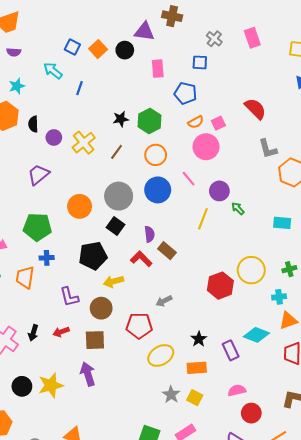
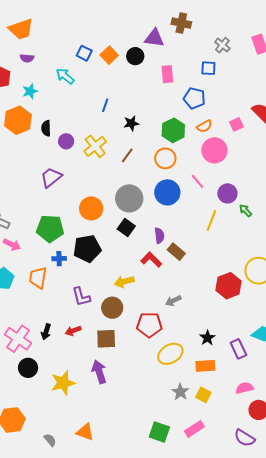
blue line: (80, 88) -> (105, 105), moved
green hexagon: (149, 121) -> (173, 130), moved
pink square: (218, 123) -> (236, 124), moved
black pentagon: (93, 256) -> (87, 249), moved
black circle: (22, 386) -> (28, 368), moved

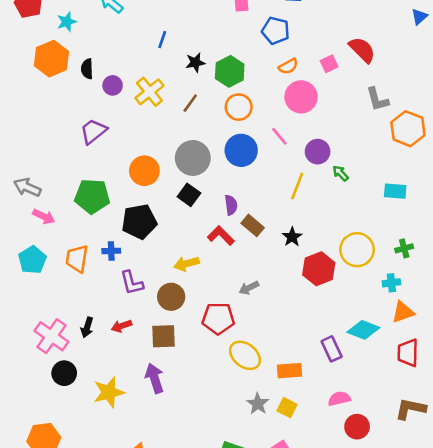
green hexagon: (173, 130) -> (230, 71), moved
blue cross: (59, 259) -> (111, 251), moved
black star: (207, 338) -> (292, 237), moved
yellow ellipse: (170, 354) -> (245, 355), turned 70

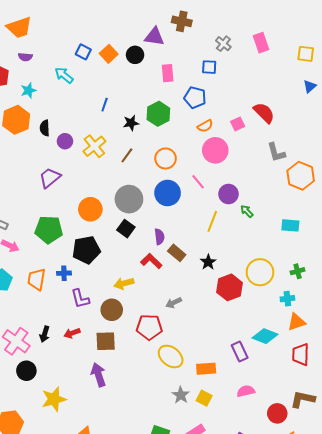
green hexagon: (230, 71) -> (158, 114), moved
yellow star: (109, 392) -> (54, 399), moved
red circle: (357, 427) -> (277, 413), moved

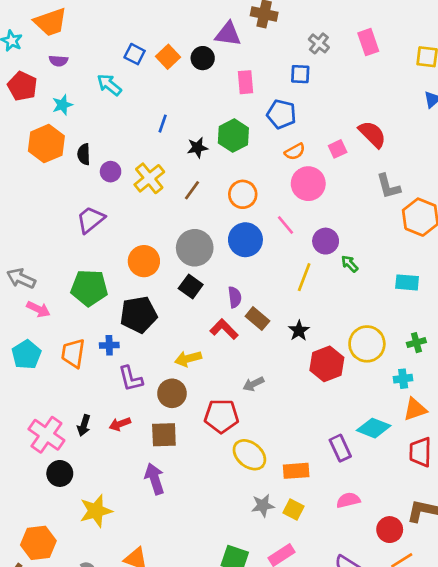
gray star: (181, 395) -> (263, 506), turned 30

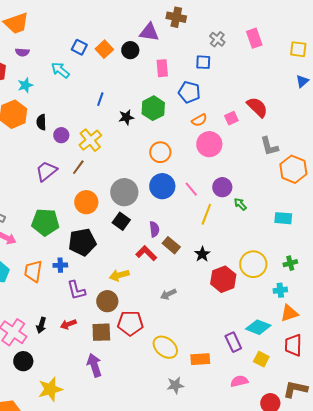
brown line: (192, 190) -> (78, 167), moved
pink line: (285, 225) -> (191, 189), moved
red pentagon: (221, 416) -> (130, 323), moved
yellow square: (294, 510) -> (261, 359), moved

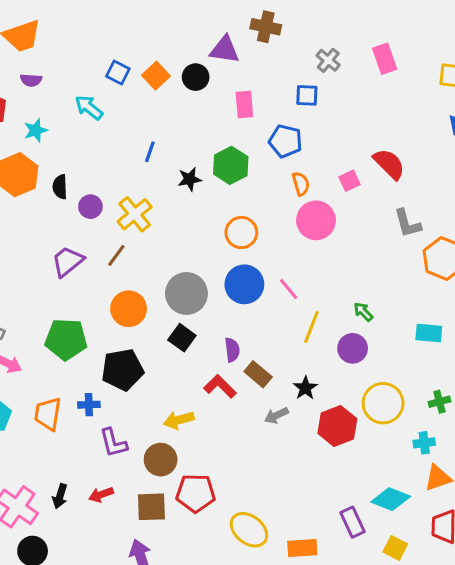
orange semicircle: (199, 120) -> (301, 184), turned -77
purple circle: (222, 187) -> (353, 348), moved
gray arrow: (168, 294) -> (276, 415), moved

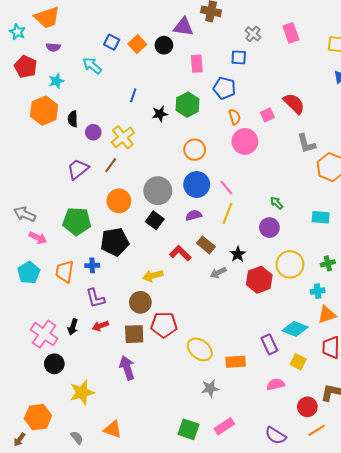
yellow line: (311, 327) -> (227, 213), moved
purple semicircle: (232, 350) -> (194, 215), moved, turned -98
purple L-shape: (113, 443) -> (95, 298), moved

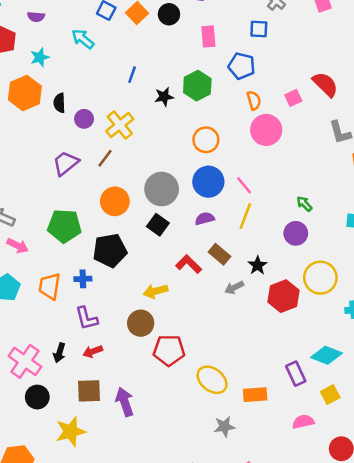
brown square: (134, 334) -> (89, 391), moved
yellow square: (298, 362) -> (330, 395), turned 35

